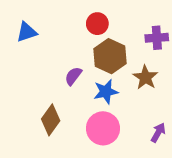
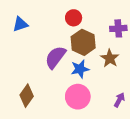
purple semicircle: (73, 76) -> (55, 57), size x1.6
brown diamond: (51, 120) -> (27, 96), moved

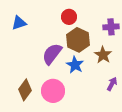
blue star: (80, 69) -> (75, 65), turned -30
pink circle: (78, 97) -> (53, 91), moved
purple arrow: (119, 100) -> (112, 84), moved

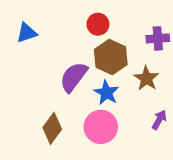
brown diamond: (25, 90) -> (52, 128), moved
pink circle: (53, 91) -> (101, 127), moved

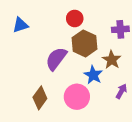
blue star: (106, 93) -> (93, 75), moved

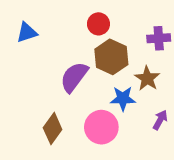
blue star: (93, 75) -> (123, 98), turned -30

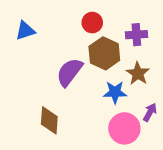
purple cross: (159, 38) -> (136, 35), moved
pink circle: (101, 127) -> (124, 128), moved
brown diamond: (53, 129) -> (49, 120), turned -32

